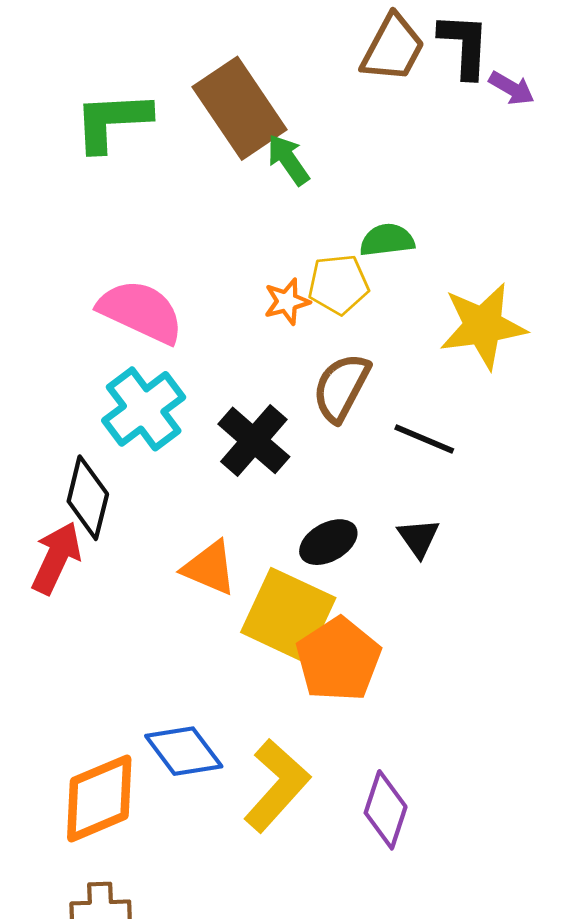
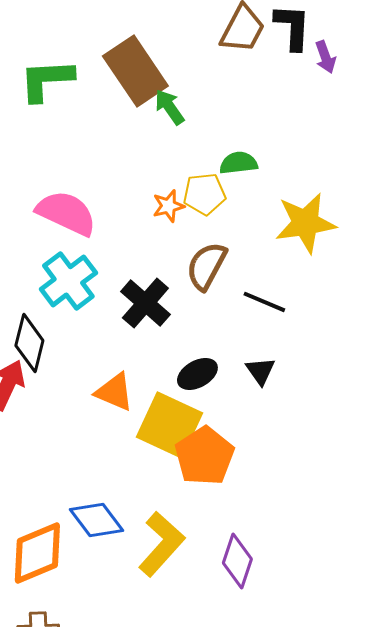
purple arrow: (512, 88) -> (325, 57), turned 40

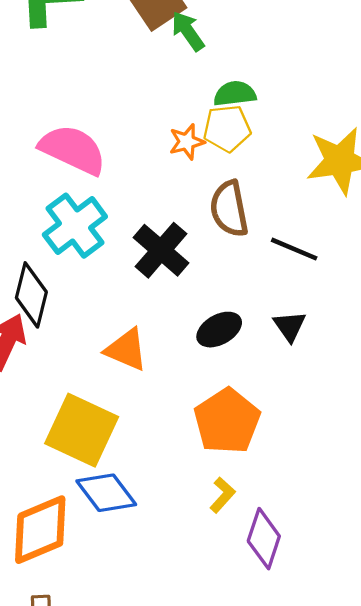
green semicircle: (238, 163) -> (235, 94), moved
brown semicircle: (206, 266) -> (229, 209), turned -39
yellow square: (169, 425) -> (82, 430), moved
yellow L-shape: (161, 544) -> (222, 495), moved, size x0.5

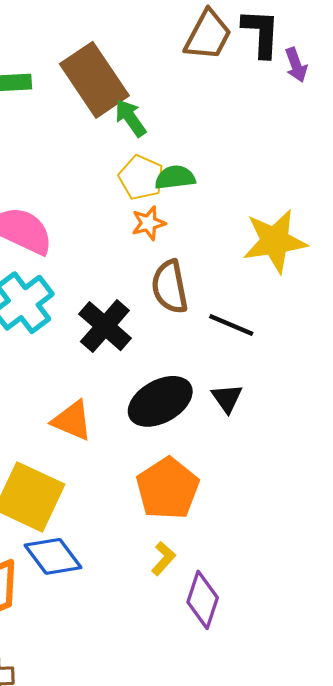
yellow pentagon: (227, 128) -> (141, 177), moved, turned 30
orange star: (187, 142) -> (148, 223), moved
black ellipse: (219, 330) -> (160, 401), size x1.5

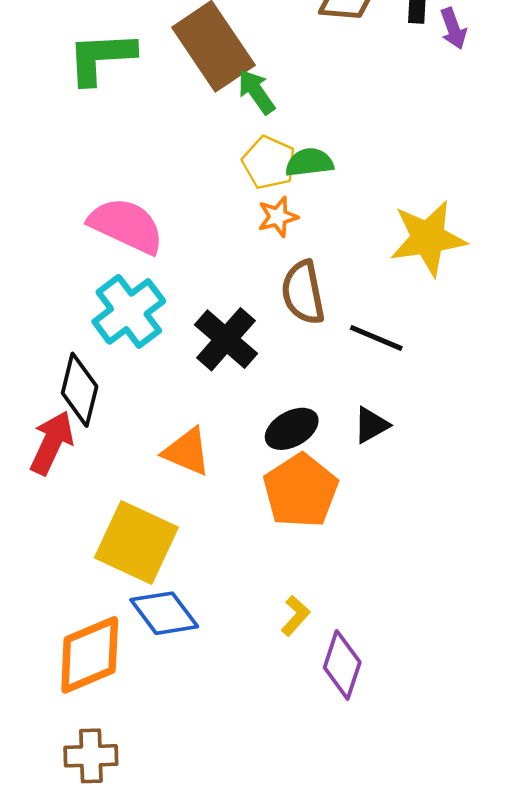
black triangle: (227, 398) -> (371, 425), turned 36
black ellipse: (160, 401) -> (292, 429), size x0.7
orange pentagon: (168, 488) -> (301, 491), moved

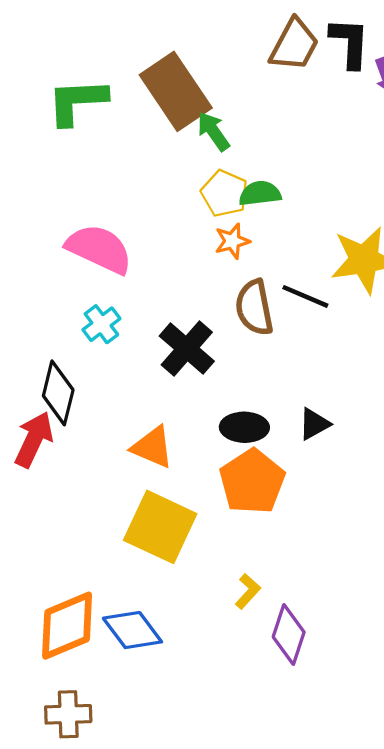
cyan cross: (129, 311) -> (101, 324), size x0.6
black line: (376, 338) -> (305, 296), moved
black ellipse: (292, 429) -> (244, 427), turned 30
yellow square: (136, 542) -> (160, 527), moved
blue diamond: (164, 613) -> (132, 630), moved

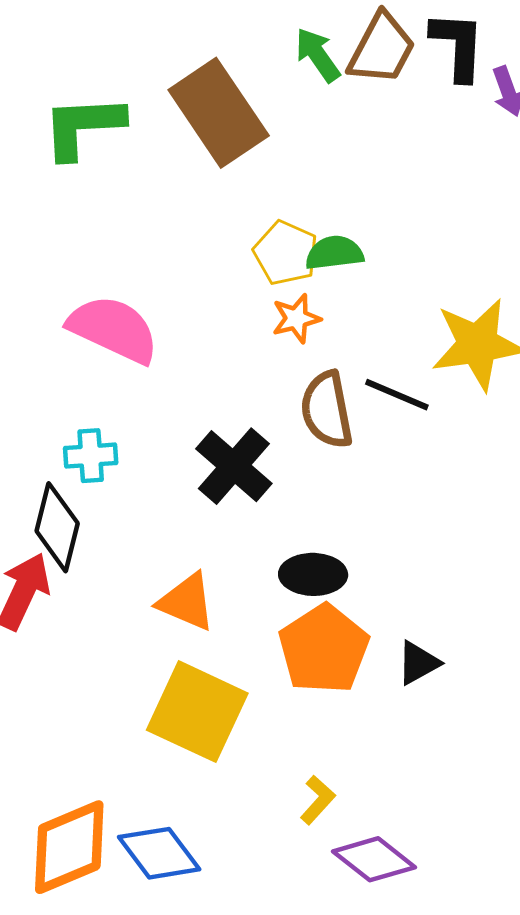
green arrow: (213, 131) -> (318, 55), moved
cyan cross: (101, 324) -> (91, 456), moved, turned 33
black triangle: (314, 424) -> (418, 663), moved
purple diamond: (289, 634) -> (374, 859), turned -70

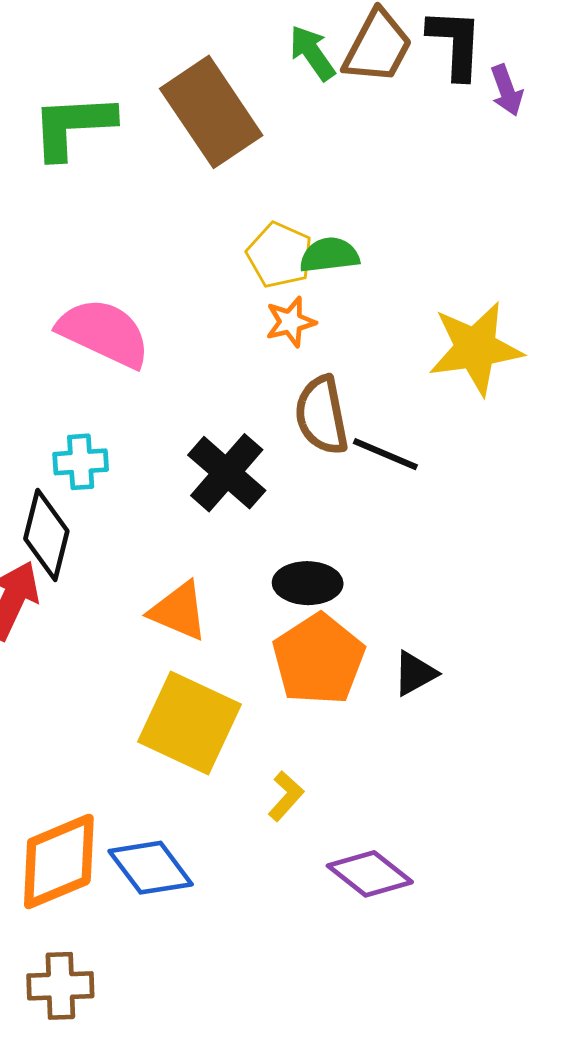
black line: (397, 395) -> (385, 454), moved
yellow L-shape: (318, 800) -> (286, 796), moved

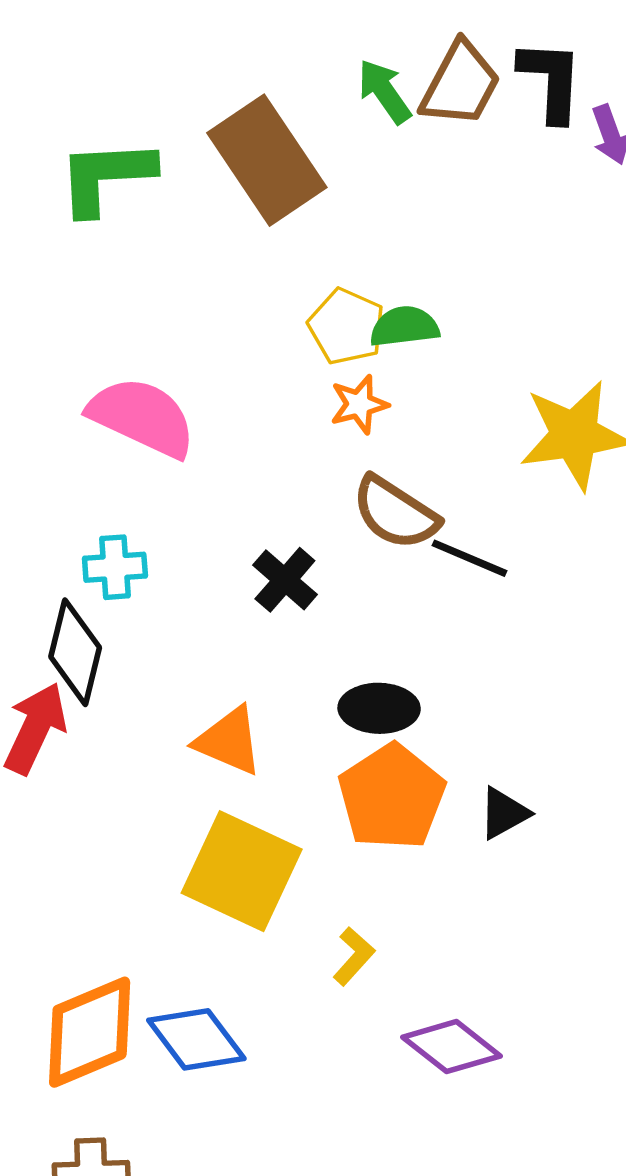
brown semicircle: (322, 415) -> (395, 513), turned -46
black cross: (227, 473) -> (285, 580), size x0.7

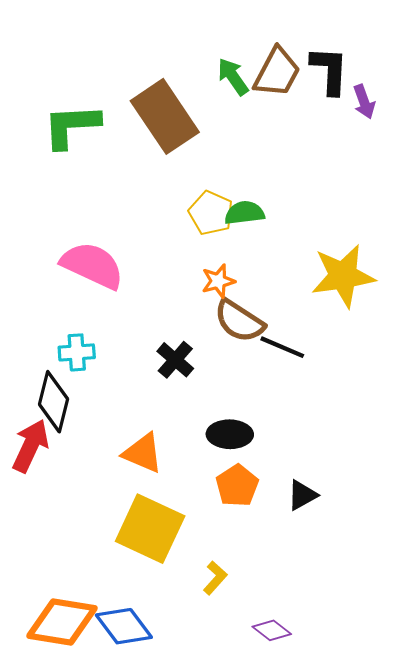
orange star: (359, 404) -> (218, 281), moved
orange pentagon: (392, 797) -> (237, 486), size x0.7
orange diamond: (90, 1032) -> (62, 622), turned 32
purple diamond: (451, 1047) -> (272, 630), size x0.7

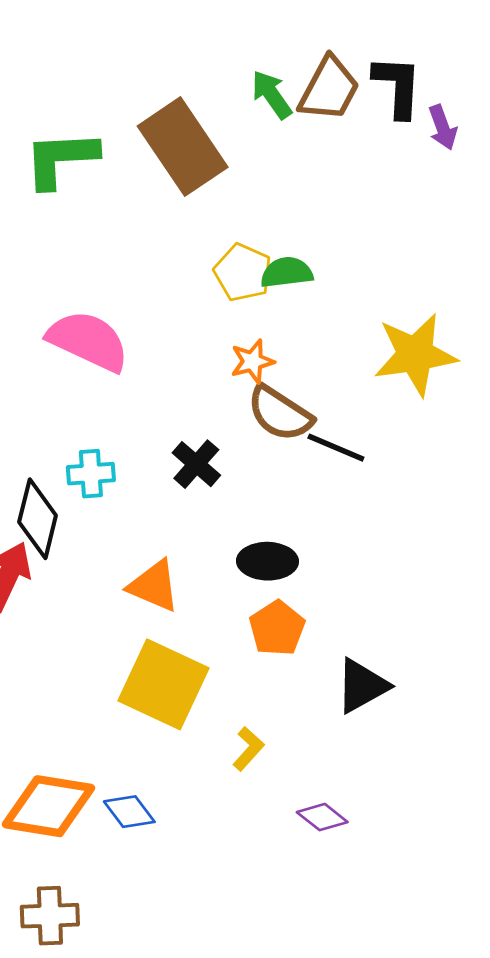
cyan cross: (77, 352) -> (91, 474), moved
black triangle: (302, 495) -> (362, 686), moved, size x1.4
blue diamond: (124, 626) -> (129, 812), size x0.7

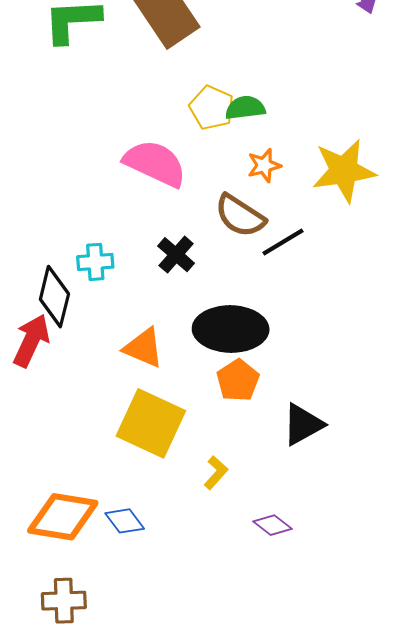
pink semicircle: (88, 341) -> (155, 163), moved
orange star: (252, 361) -> (264, 165), moved
black line: (336, 448) -> (283, 242), turned -54
black ellipse: (267, 561) -> (231, 329), size x1.6

